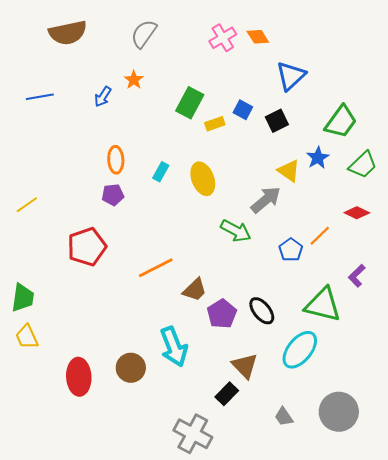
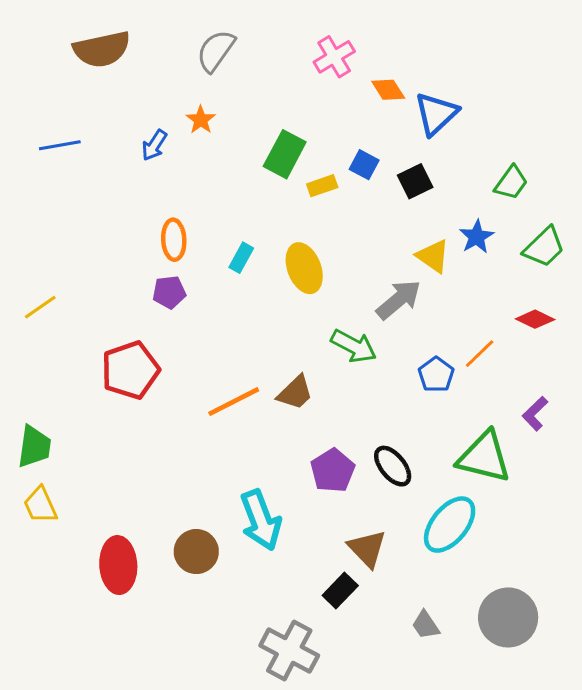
orange diamond: (258, 37) -> (388, 90), moved
green trapezoid: (341, 122) -> (511, 183), size x0.7
brown trapezoid: (195, 290) -> (295, 393), moved

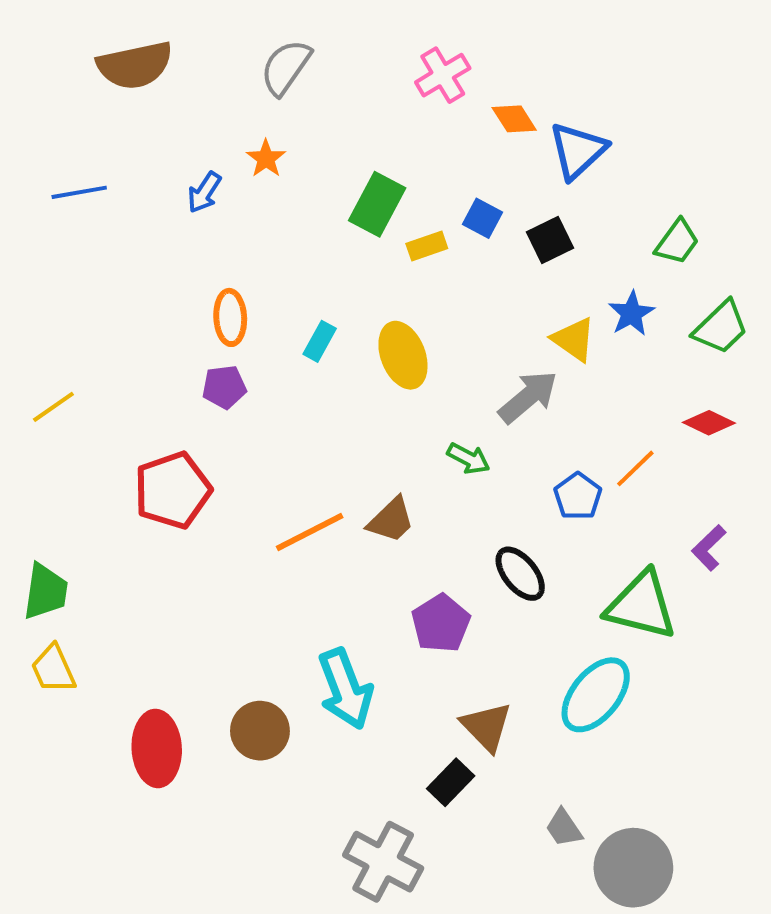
green arrow: (354, 346) -> (469, 458), size x0.7
black ellipse: (393, 466) -> (520, 574), moved
gray circle: (508, 617) -> (633, 868), moved

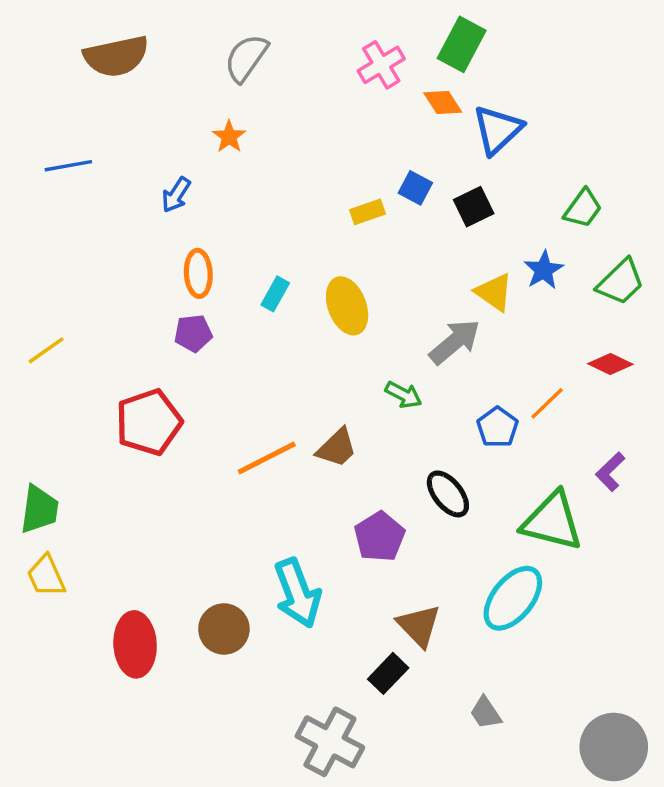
blue arrow: (204, 192) -> (176, 195), moved
green rectangle: (377, 204) -> (462, 44), moved
gray circle: (633, 868) -> (614, 747), moved

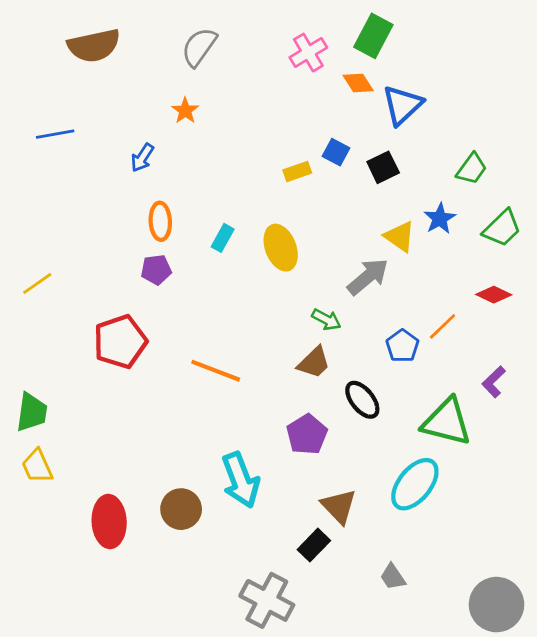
brown trapezoid: (337, 448) -> (314, 362), moved
orange line: (267, 458) -> (216, 371), turned 48

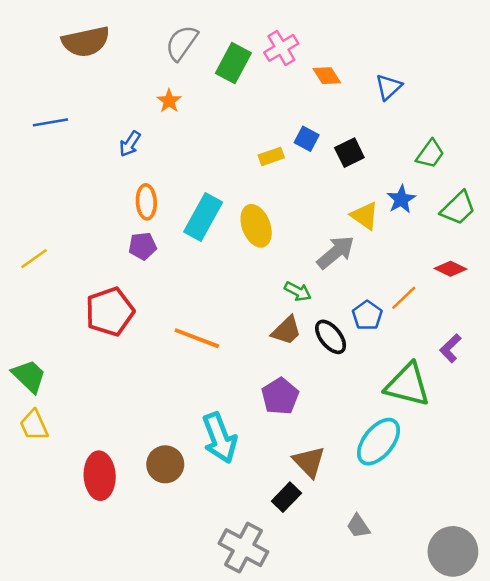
green rectangle: (373, 36) -> (233, 63), moved
blue triangle: (402, 105) -> (389, 87), moved, size x0.7
cyan rectangle: (223, 238) -> (203, 217), size x1.8
black ellipse: (362, 400) -> (331, 337), moved
green trapezoid: (32, 412) -> (29, 376), turned -54

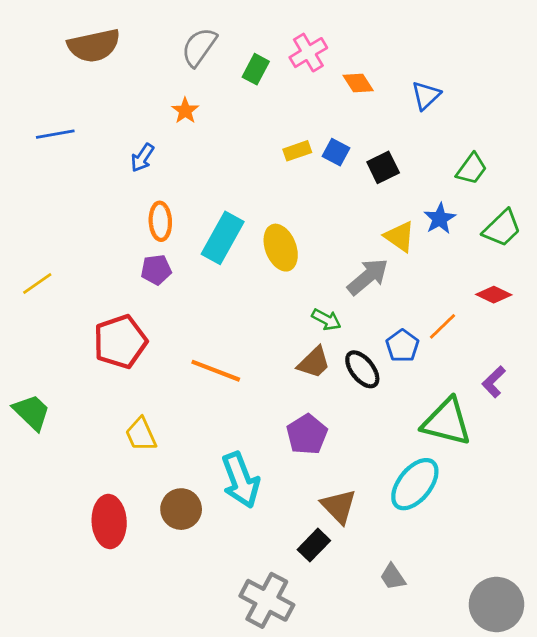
green rectangle: (233, 63) -> (256, 69), size x0.7
yellow rectangle: (271, 156) -> (297, 151), moved
yellow trapezoid: (34, 425) -> (141, 434), moved

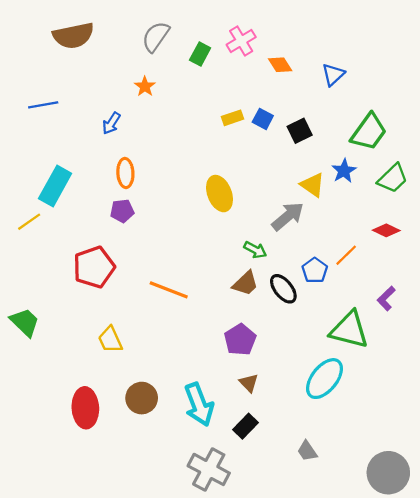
green trapezoid: (472, 169) -> (369, 132), size x1.5
cyan rectangle: (223, 238) -> (55, 186), moved
cyan arrow: (241, 480) -> (199, 405), moved
brown triangle: (339, 506) -> (249, 383), moved, size x0.7

